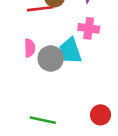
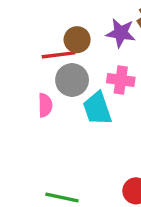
gray circle: (51, 59) -> (72, 80), moved

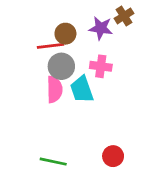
pink semicircle: (45, 105) -> (55, 89), moved, size x1.4

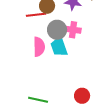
gray circle: (61, 66) -> (57, 30), moved

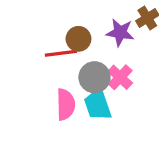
pink cross: (73, 30) -> (120, 77), turned 35

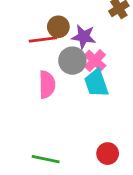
purple star: (120, 32) -> (84, 37), moved
cyan trapezoid: (98, 104) -> (96, 83), moved

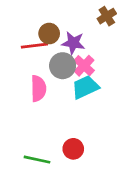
cyan trapezoid: (96, 83) -> (85, 87), turned 84
red circle: (108, 154) -> (73, 149), moved

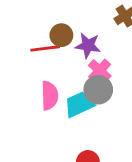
gray circle: (63, 66) -> (98, 90), moved
cyan trapezoid: (85, 87) -> (79, 104), moved

